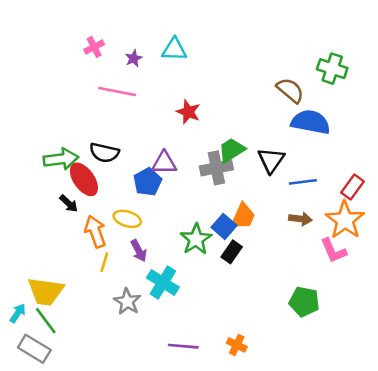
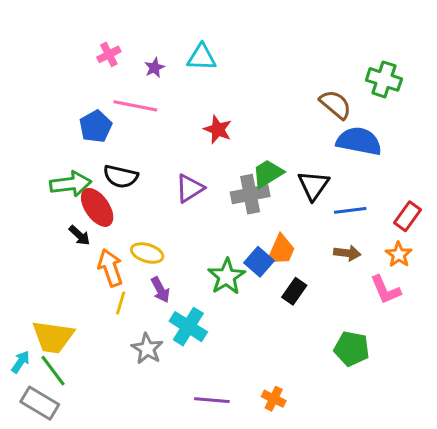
purple triangle: (164, 163) -> (190, 188), turned -32
blue pentagon: (148, 182) -> (96, 126), moved
orange star: (345, 220) -> (399, 254), size x0.6
black rectangle: (232, 252) -> (294, 291), moved

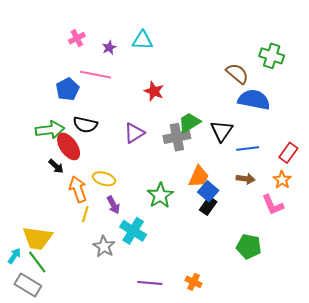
blue square: (259, 262) -> (208, 191), moved

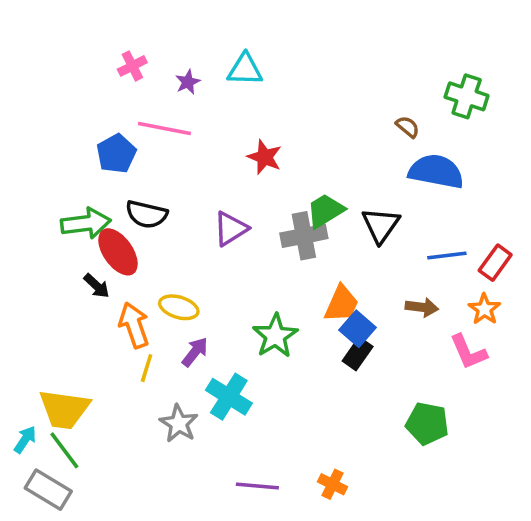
brown semicircle: (237, 74) -> (408, 127), size x0.6
blue line: (248, 149) -> (447, 255), moved
purple arrow: (113, 205) -> (195, 352), turned -114

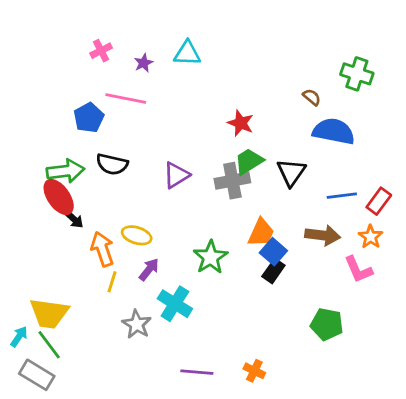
red star: (265, 157) -> (241, 123), moved
red ellipse: (118, 252) -> (59, 197), moved
brown arrow: (422, 307) -> (323, 235), size x1.4

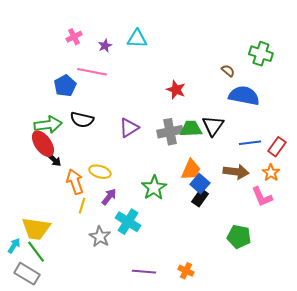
green trapezoid: (249, 161) -> (191, 129), moved, turned 30

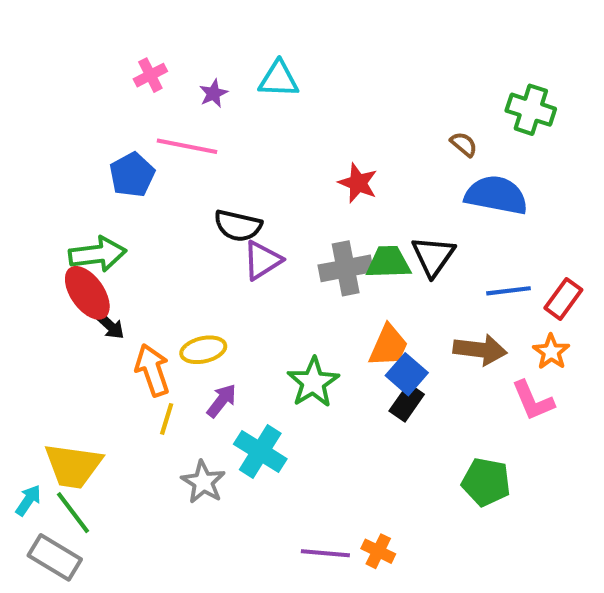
black semicircle: (82, 120) -> (238, 226), moved
yellow ellipse: (100, 172) -> (203, 350), turned -30
purple line: (144, 272) -> (325, 553), moved

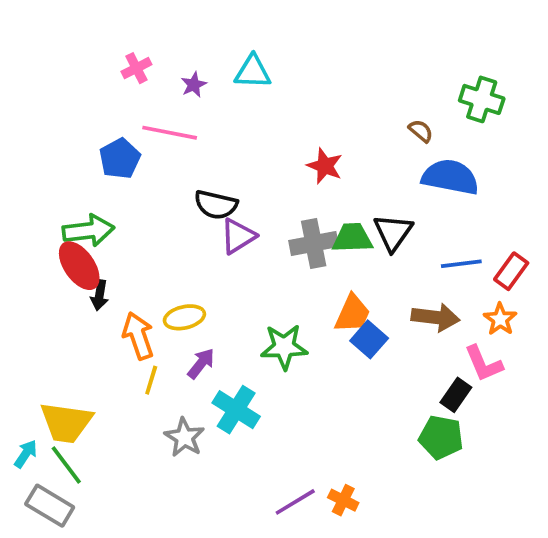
black arrow: (110, 325) -> (99, 295), turned 56
green star: (313, 382) -> (284, 347), turned 30
black rectangle: (407, 403) -> (456, 395), moved
purple line: (325, 553) -> (295, 502), turned -36

